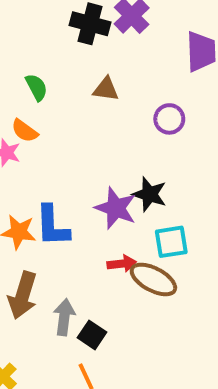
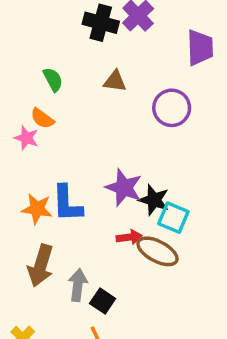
purple circle: (169, 119) -> (172, 108), size x1.4
black star: (149, 194) -> (154, 200), moved
cyan square: (171, 242) -> (173, 218), turned 32

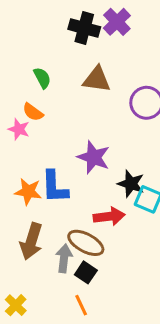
brown triangle: (115, 81) -> (97, 79), size x1.4
purple star: (124, 188) -> (94, 157), moved
red arrow: (129, 237) -> (109, 216), size x1.4
brown ellipse: (157, 251) -> (86, 243), moved

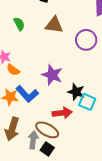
orange semicircle: (33, 112) -> (13, 70), moved
blue L-shape: (55, 187) -> (27, 94), turned -40

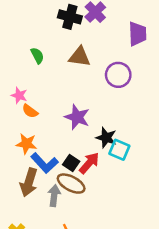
blue L-shape: (27, 94) -> (45, 163), moved
red arrow: (62, 113) -> (89, 163), turned -42
black square: (47, 149) -> (71, 163), moved

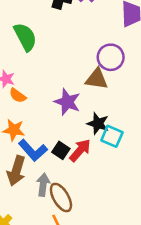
green semicircle: (37, 56) -> (25, 37), size x1.6
brown triangle: (80, 57) -> (97, 79), moved
brown ellipse: (71, 184) -> (61, 197), moved, turned 32

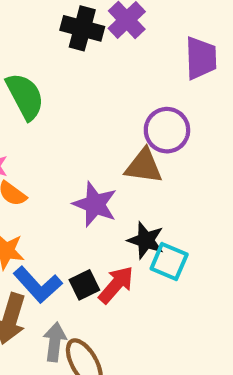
black square: (61, 150) -> (84, 285), turned 30

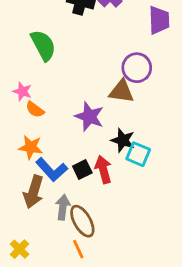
red arrow: (116, 285) -> (103, 170), turned -56

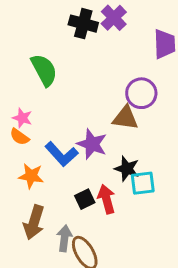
orange semicircle: (35, 110) -> (19, 137), moved
cyan square: (138, 154) -> (143, 183), turned -30
blue L-shape: (52, 170) -> (62, 154), moved

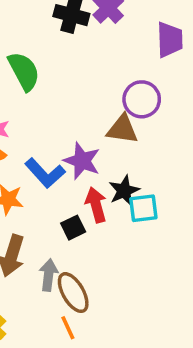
black star: (127, 169) -> (124, 191), turned 30
red arrow: (106, 199) -> (96, 205), moved

